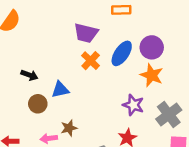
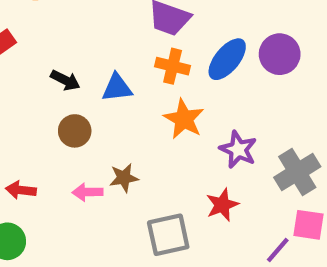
orange cross: (91, 61) -> (173, 66), turned -36
orange star: (152, 75) -> (184, 119), moved
blue triangle: (60, 90) -> (117, 88), moved

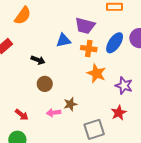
blue triangle: (117, 88) -> (63, 40), moved
red arrow: (21, 190) -> (22, 115), turned -144

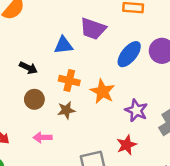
orange cross: (89, 49) -> (69, 81), moved
brown star: (70, 104) -> (66, 110), moved

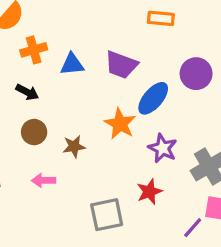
purple trapezoid: (93, 29) -> (121, 65), moved
blue ellipse: (129, 54) -> (153, 98), moved
orange cross: (69, 81) -> (34, 50), moved, turned -30

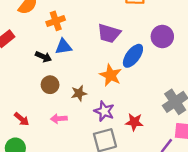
orange cross: (34, 50) -> (56, 21), moved
blue triangle: (72, 64) -> (63, 47), moved
purple star: (163, 148) -> (104, 111), moved
red star: (149, 192) -> (134, 122), turned 30

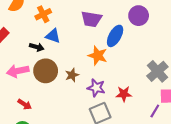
blue triangle: (63, 47) -> (53, 36), turned 35
brown circle: (50, 85) -> (46, 71), size x1.5
pink arrow: (59, 119) -> (18, 71), moved, size x1.5

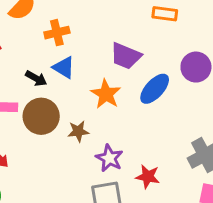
orange star: (98, 56) -> (106, 94), moved

